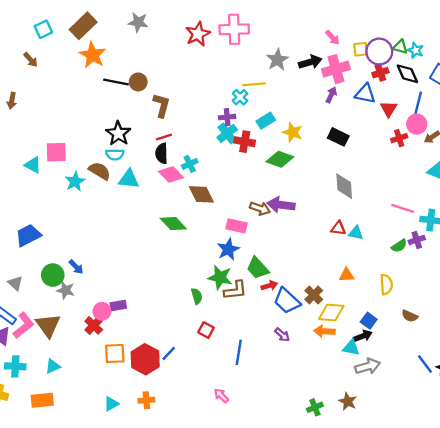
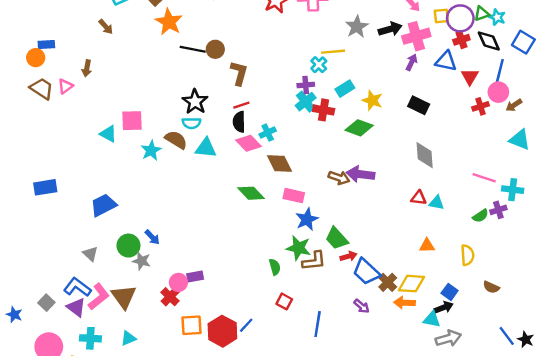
green triangle: (400, 47) -> (482, 14), turned -35
pink rectangle: (236, 226) -> (294, 196), moved
brown cross: (314, 295) -> (388, 282), moved

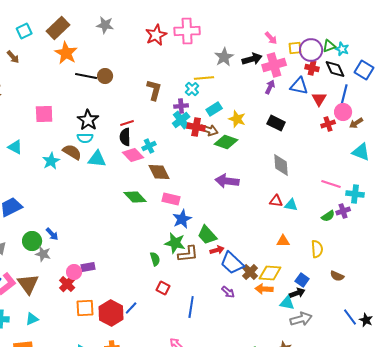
red cross: (461, 40) -> (312, 68), turned 32
brown L-shape: (239, 73) -> (154, 90), moved
pink square: (132, 121) -> (44, 114), moved
brown arrow: (339, 178) -> (209, 130), moved

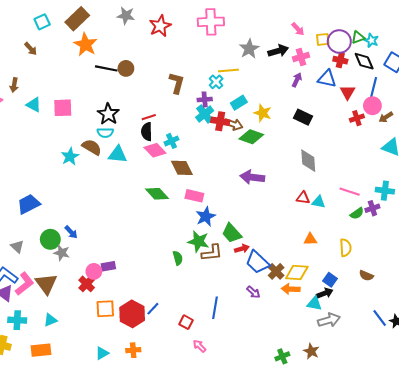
red star: (156, 35) -> (160, 26), moved
pink cross: (274, 65) -> (301, 57), size x0.7
cyan triangle: (15, 147) -> (34, 105), moved
pink line: (331, 184) -> (350, 192), moved
red square: (163, 288) -> (186, 322), moved

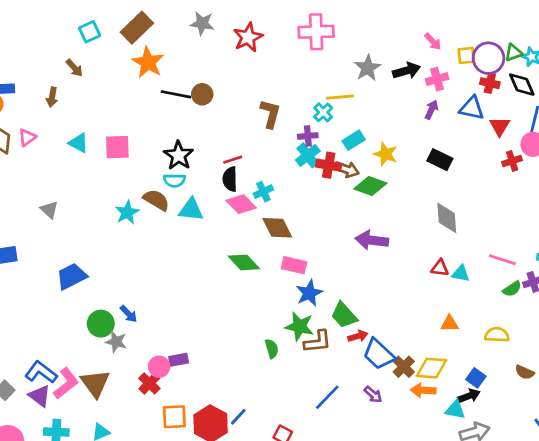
brown arrow: (14, 85) -> (52, 97), moved
gray triangle: (17, 247) -> (49, 210), moved
yellow semicircle: (346, 248) -> (497, 335), turned -84
blue line: (215, 308) -> (327, 397), moved, turned 35

